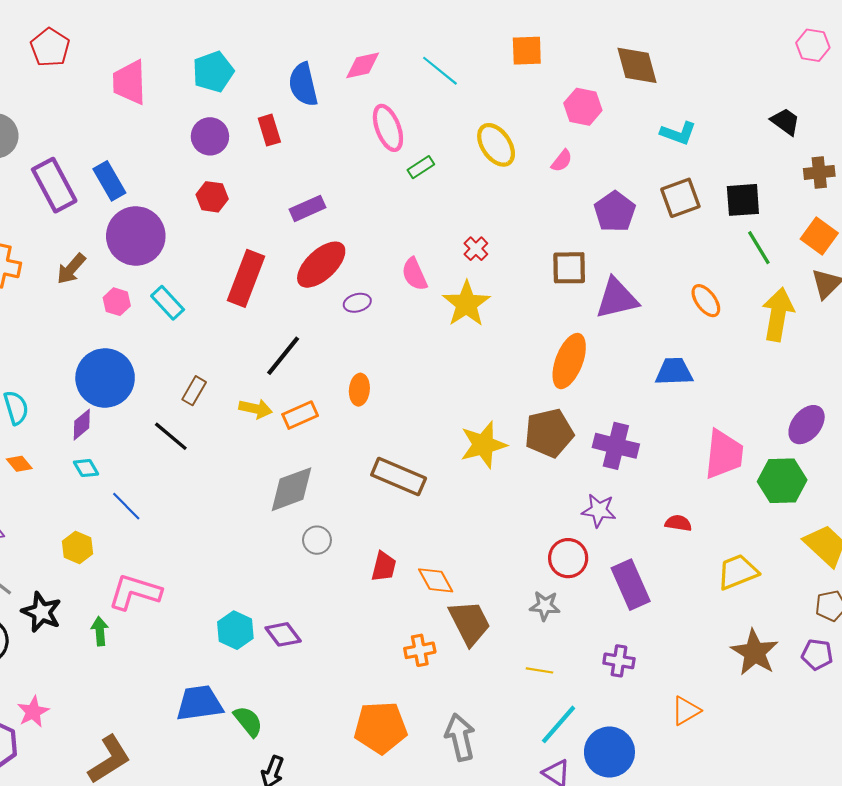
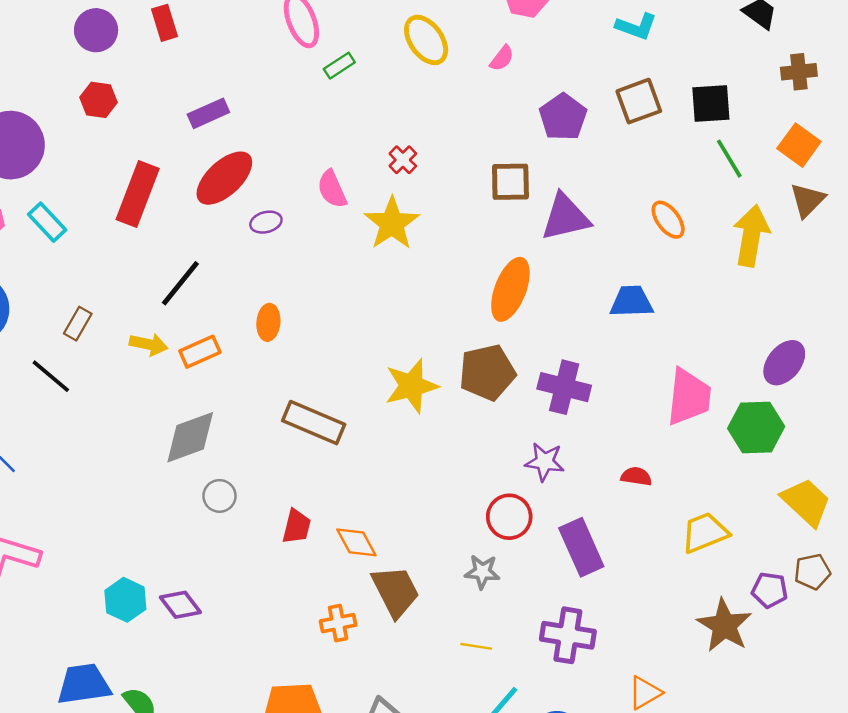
purple pentagon: (817, 655) -> (770, 590), moved
purple cross: (619, 661) -> (568, 635), size x1.5

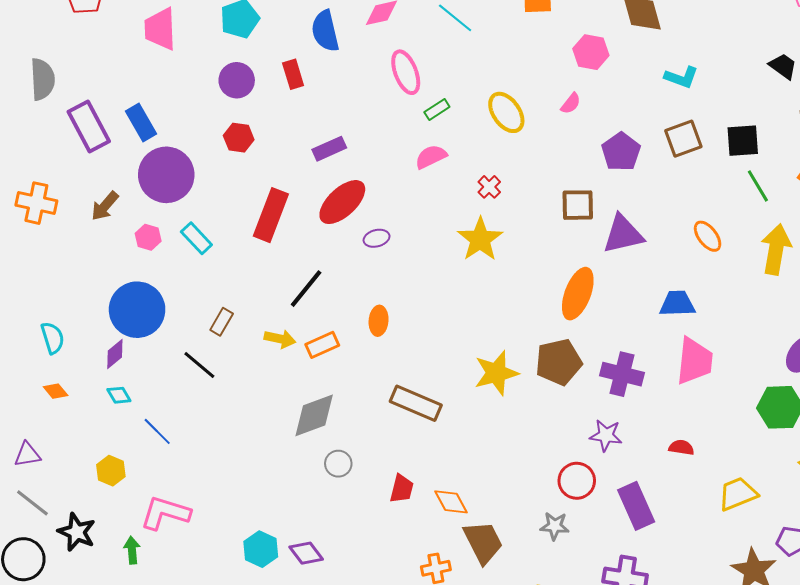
yellow ellipse: (426, 40) -> (506, 112), moved
pink semicircle: (332, 189) -> (431, 157), moved, turned 88
pink trapezoid: (689, 397) -> (694, 361), moved

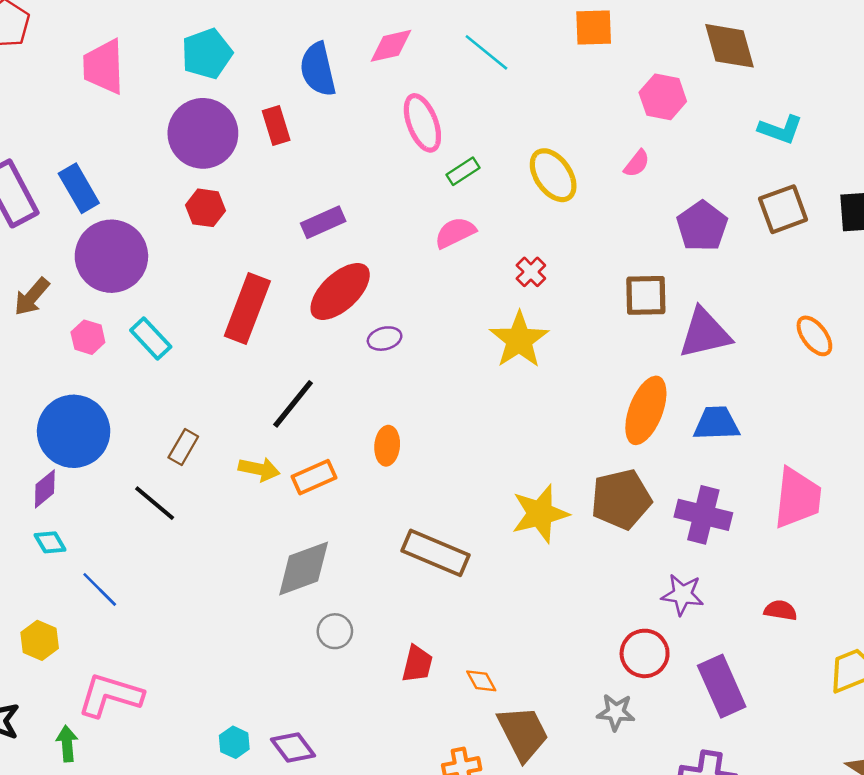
purple circle: (237, 80) -> (203, 133), size x1.5
blue trapezoid: (677, 304) -> (716, 423), moved
orange diamond: (451, 502) -> (481, 681), size x0.7
cyan hexagon: (261, 549) -> (234, 742), size x0.7

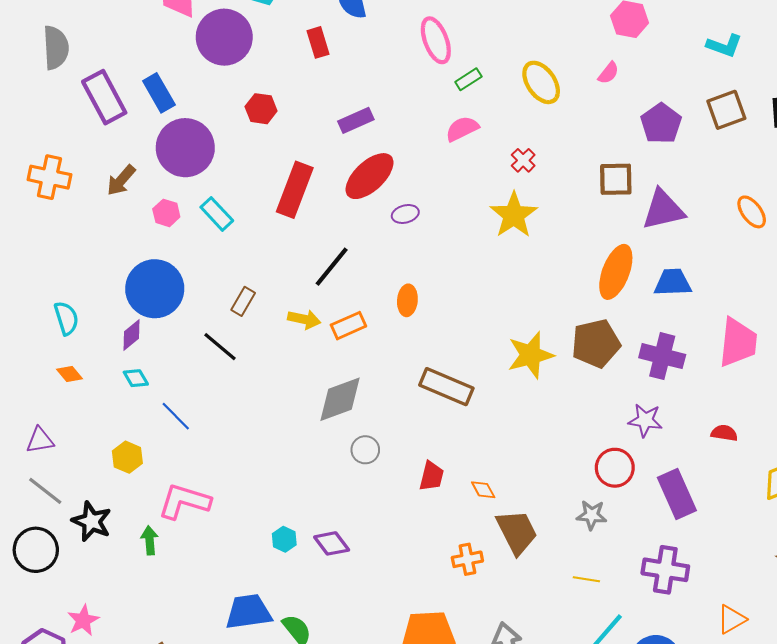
purple circle: (203, 133) -> (224, 37), moved

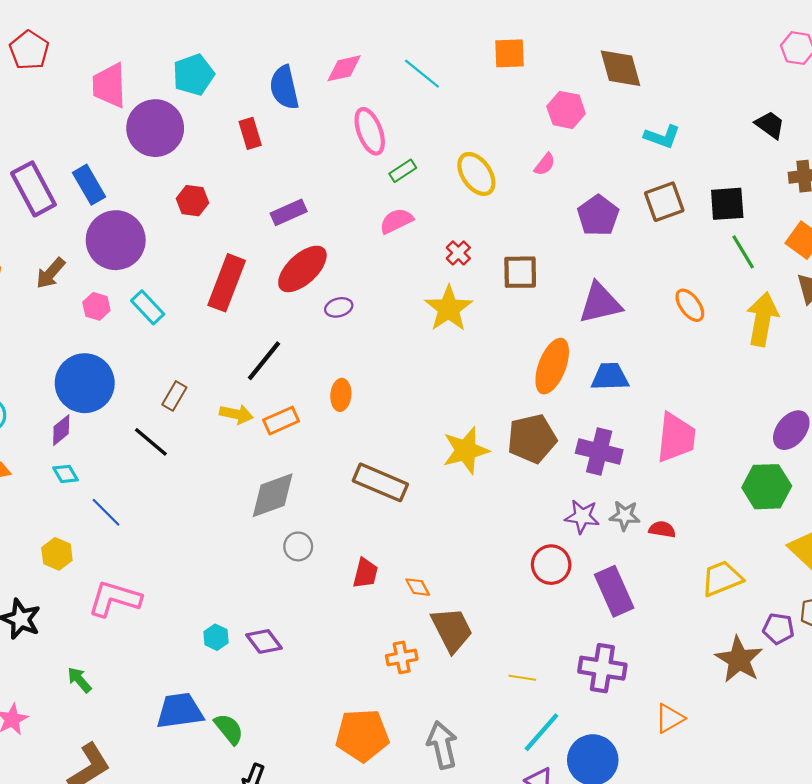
brown square: (616, 179) -> (520, 272), moved
gray star: (592, 515) -> (625, 516), moved
green arrow: (149, 540) -> (79, 680), moved, turned -36

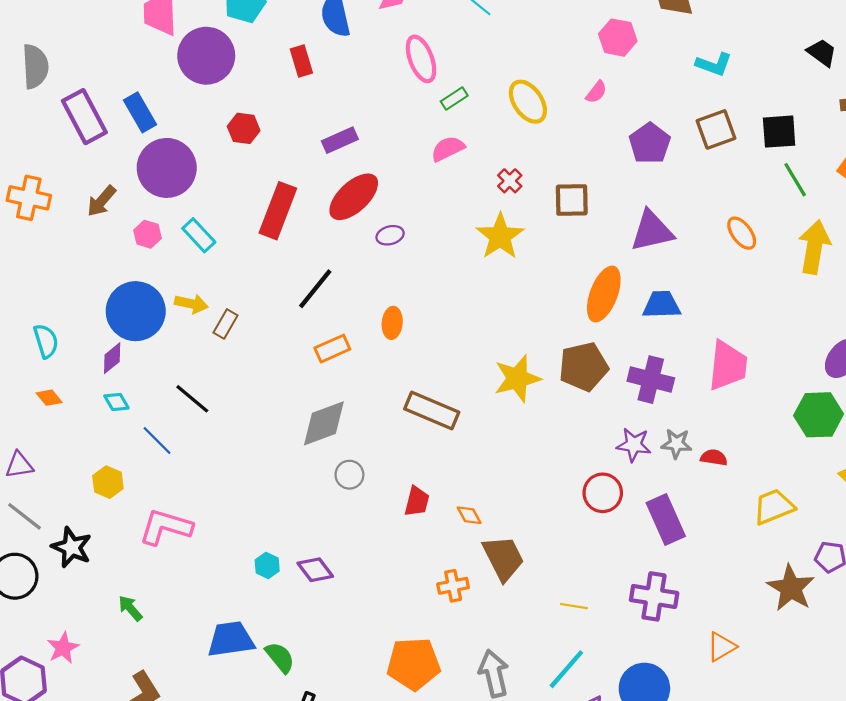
yellow arrow: (236, 414) -> (191, 304), moved
black line: (151, 442) -> (192, 399), moved
cyan line: (542, 732) -> (566, 669), moved

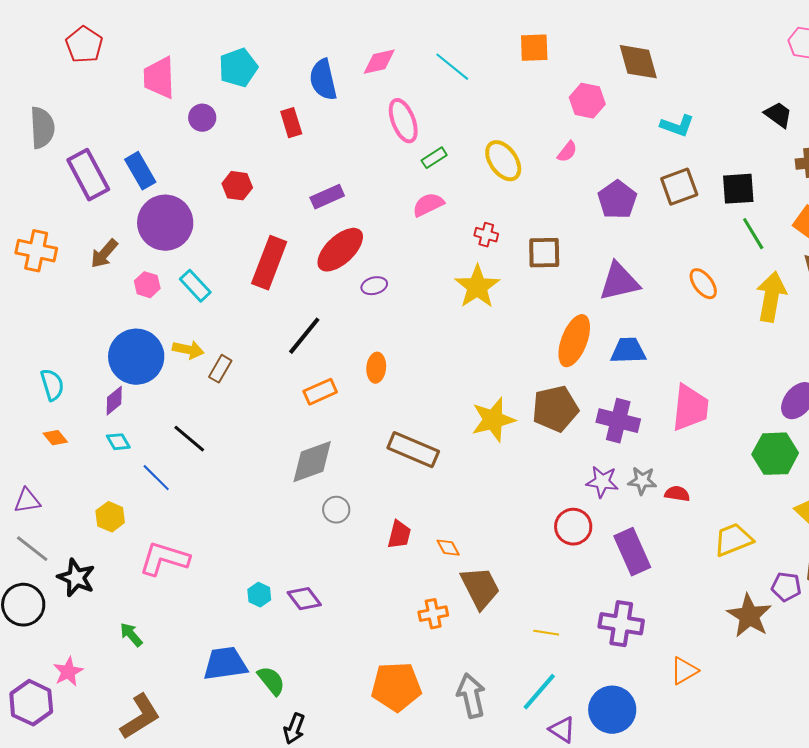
purple circle: (206, 56) -> (202, 118), size x0.5
red cross: (510, 181) -> (486, 235), turned -30

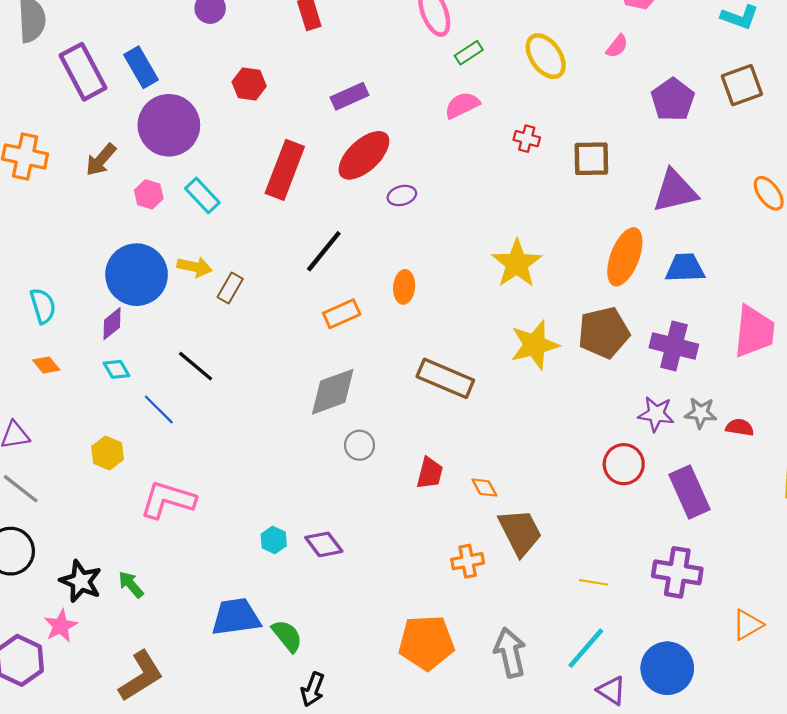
yellow star: (477, 287) -> (517, 263), moved
black star: (76, 578) -> (81, 581), moved

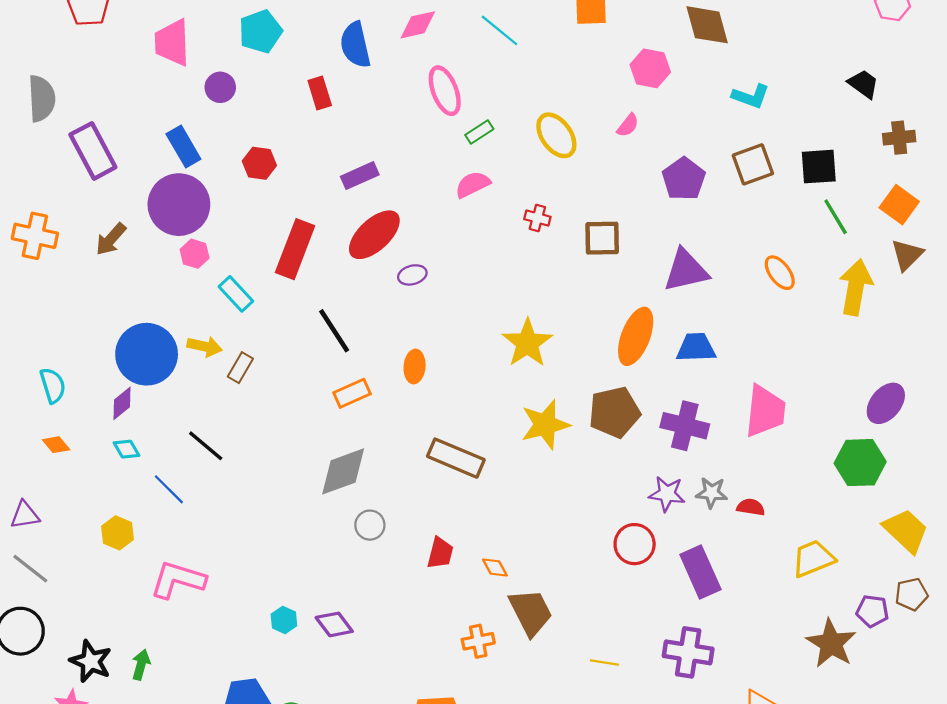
blue rectangle: (141, 67) -> (183, 147), moved
pink hexagon: (149, 194) -> (195, 254), moved
cyan rectangle: (202, 195) -> (236, 294), moved
black line: (324, 251) -> (334, 331), turned -72
green arrow: (131, 585) -> (141, 665), turned 56

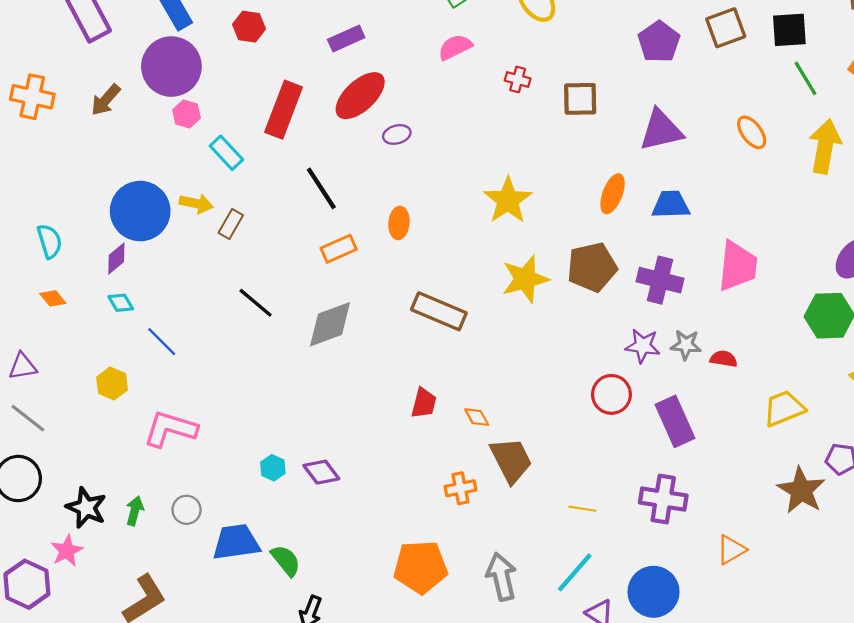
orange ellipse: (636, 336) -> (613, 194), size x0.7
black line: (206, 446) -> (256, 303), moved
gray circle: (370, 525) -> (187, 510), moved

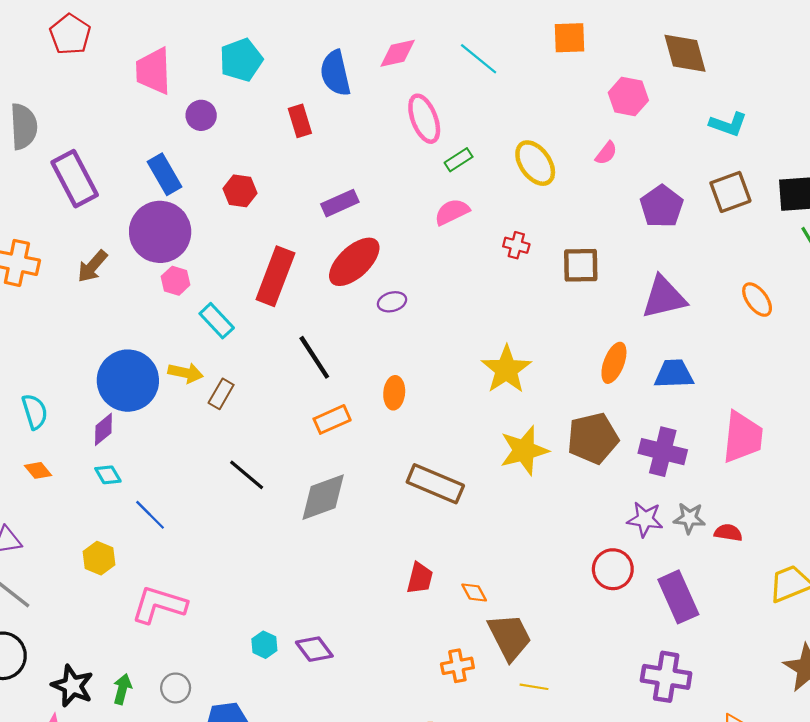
yellow line: (582, 509) -> (534, 687), moved

